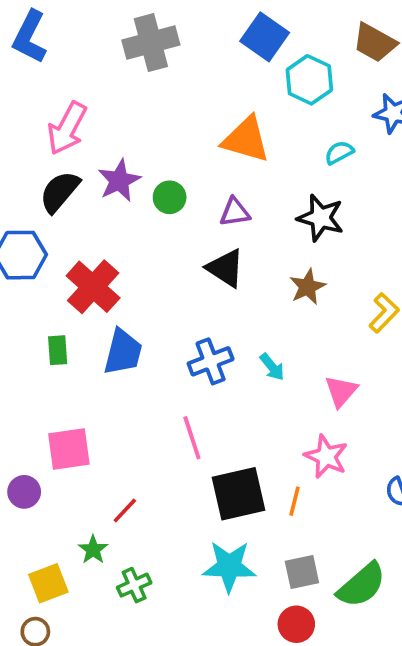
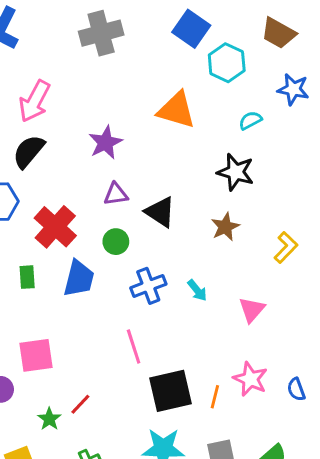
purple star: (119, 181) -> (105, 143), moved
green circle: (170, 197) -> (116, 242), moved
purple triangle: (235, 212) -> (116, 194), moved
pink star: (326, 456) -> (250, 379), moved
green star: (93, 550) -> (49, 419), moved

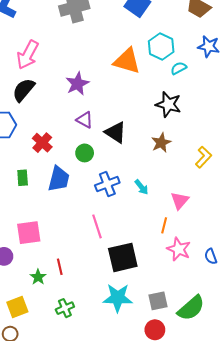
cyan hexagon: (227, 63) -> (161, 46), moved
purple triangle: (116, 194) -> (85, 120), turned 36
red cross: (55, 227) -> (42, 143), size x0.7
orange line: (215, 397) -> (164, 225), moved
red line: (80, 404) -> (60, 267), turned -56

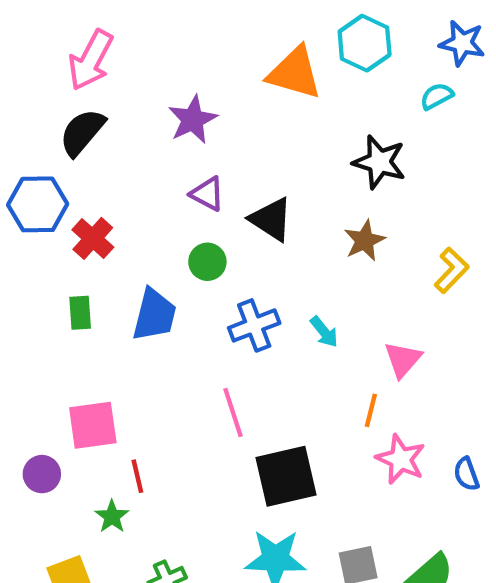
cyan semicircle: (179, 68) -> (437, 96), moved
red cross: (42, 143) -> (93, 238), moved
red line: (60, 267) -> (137, 476), moved

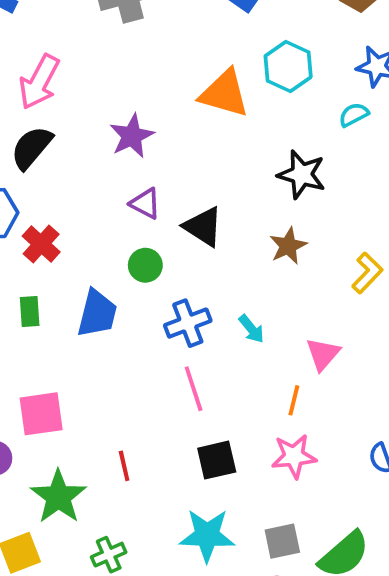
pink line: (233, 412) -> (194, 389), moved
pink star: (401, 459) -> (294, 456), moved, turned -30
red line: (137, 476) -> (124, 466), moved
black square: (286, 476) -> (217, 460), size x0.7
green star: (112, 517) -> (59, 497), size x1.8

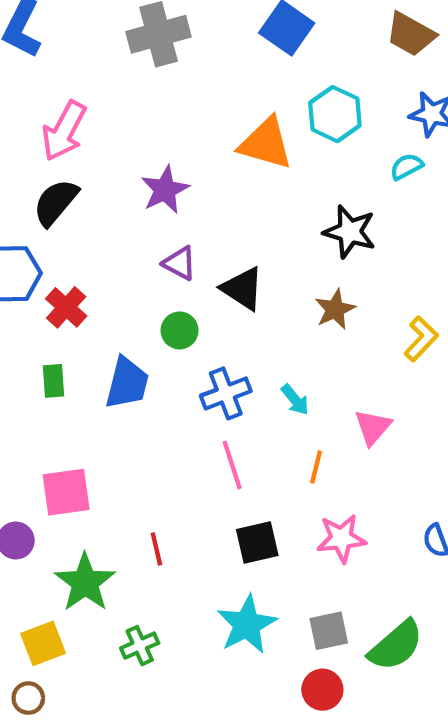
orange line: (294, 400) -> (316, 467), moved
cyan star: (207, 535) -> (247, 625), turned -30

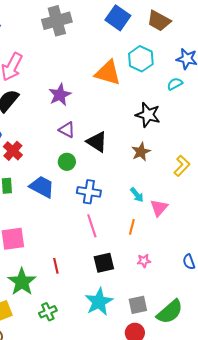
brown trapezoid: (411, 34) -> (159, 21), moved
blue trapezoid: (127, 383) -> (42, 187), turned -76
blue cross: (226, 393) -> (89, 192), turned 30
cyan arrow: (295, 400) -> (137, 195), moved
pink star: (341, 538) -> (144, 261), size x0.6

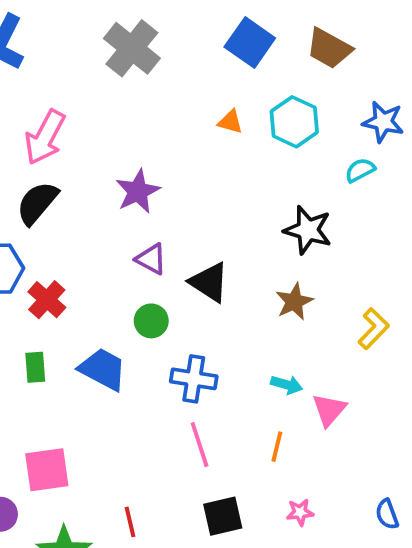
gray cross: (57, 21) -> (132, 48), turned -36
orange triangle: (108, 73) -> (230, 122), moved, size x0.5
cyan arrow: (137, 195) -> (287, 385), turned -35

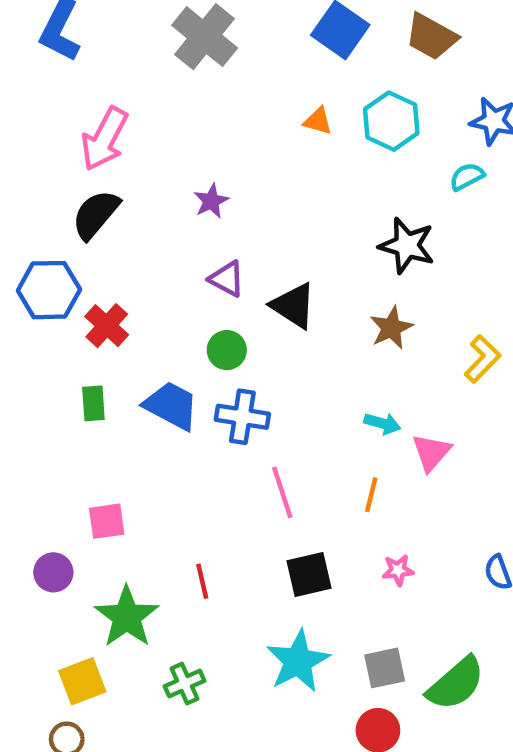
purple star: (138, 191) -> (211, 201), size x0.7
blue cross: (194, 379) -> (242, 417), moved
pink square: (47, 470) -> (107, 521), size x0.7

